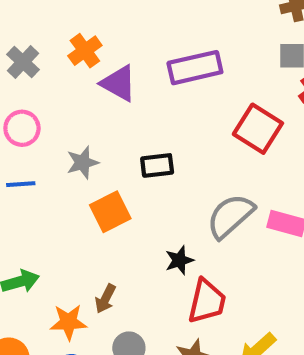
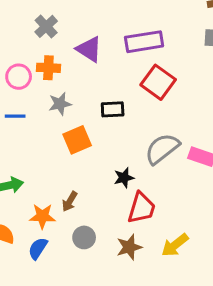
orange cross: (85, 51) -> (48, 68), moved, turned 35
gray cross: (23, 62) -> (46, 26), moved
red square: (258, 129) -> (158, 82), moved

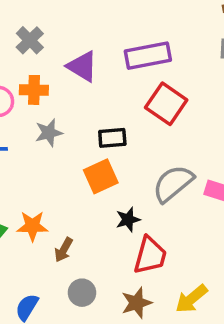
orange square: (77, 140) -> (101, 176), moved
orange star: (42, 216) -> (32, 226), moved

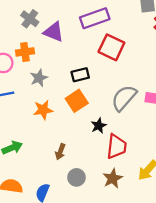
gray cross: (30, 40) -> (30, 19), moved
orange star: (32, 226) -> (43, 110), moved

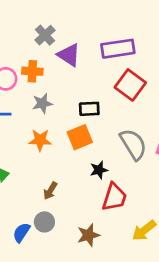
gray semicircle: (124, 98) -> (133, 144), turned 96
gray circle: (76, 177) -> (44, 222), moved
brown star: (113, 178) -> (88, 235), moved

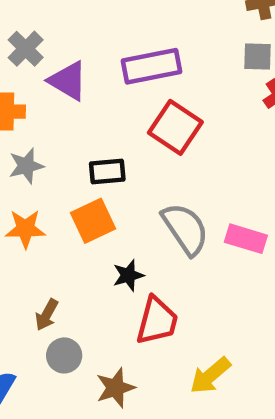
gray circle: (44, 222) -> (64, 355), moved

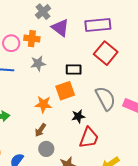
orange star: (25, 229) -> (43, 104), moved

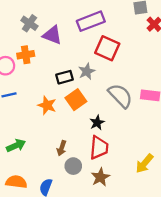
gray star: (38, 63) -> (87, 71), moved
black rectangle: (74, 70) -> (65, 77), moved
orange star: (43, 104) -> (47, 105), moved, turned 30
red trapezoid: (89, 138) -> (99, 148), moved

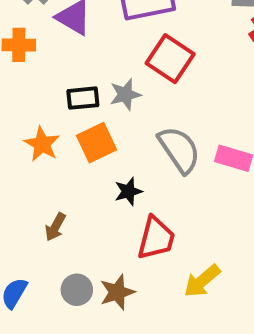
red trapezoid: (99, 148) -> (156, 238), moved
gray circle: (73, 166) -> (77, 290), moved

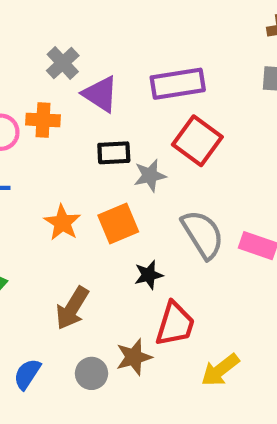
black rectangle: (83, 98) -> (114, 153), moved
brown arrow: (55, 227) -> (72, 308), size x1.5
brown star: (117, 292) -> (134, 357), moved

